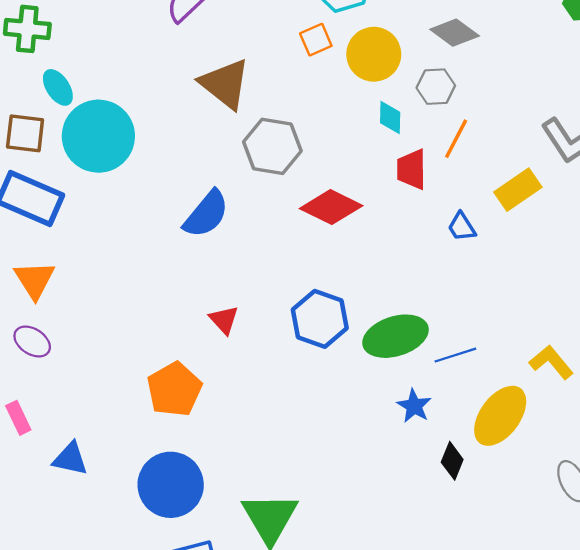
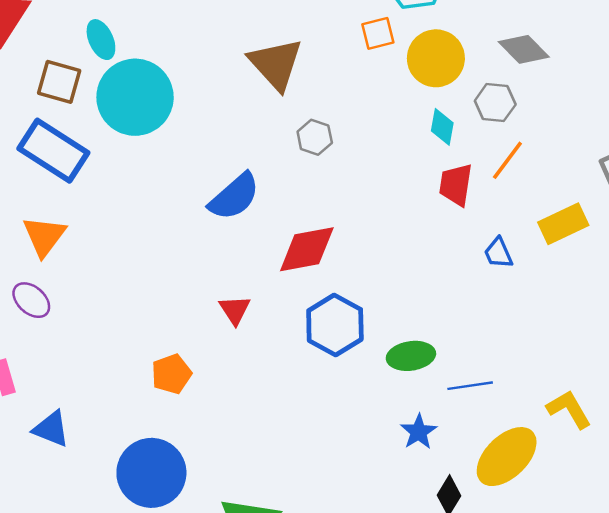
gray hexagon: (272, 146) -> (315, 137), size x0.6
red diamond: (331, 207) -> (307, 249), moved, turned -46
green ellipse: (396, 336) -> (411, 356), size x0.7
orange pentagon: (174, 389) -> (171, 374), size x0.7

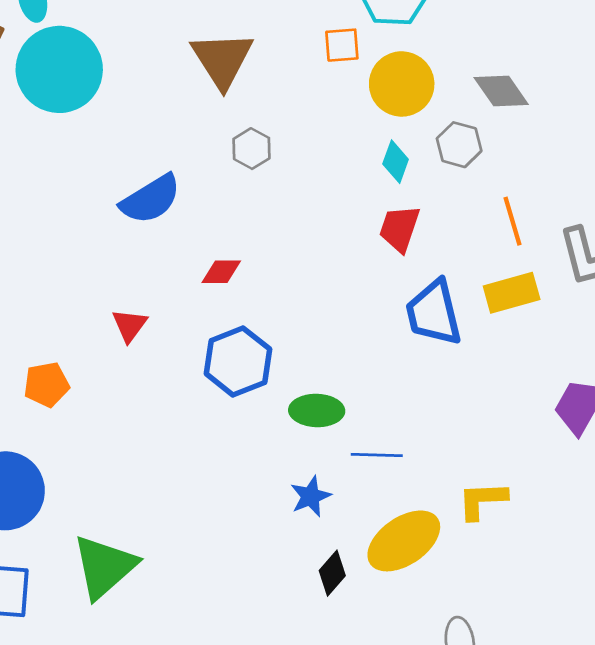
orange line: (507, 160) -> (512, 221), moved, turned -63
red diamond: (307, 249) -> (221, 272), size x0.6
blue trapezoid: (498, 253) -> (434, 313), size x1.8
yellow L-shape: (569, 409) -> (482, 500), turned -72

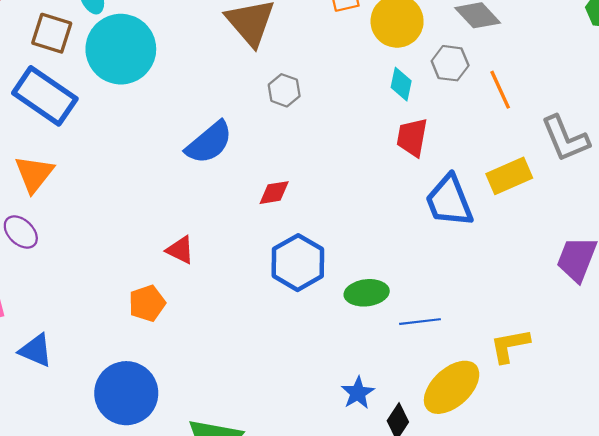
orange line: (512, 221) -> (500, 90), moved
red triangle: (130, 325) -> (180, 250), moved, turned -32
blue star: (311, 496) -> (358, 393), moved

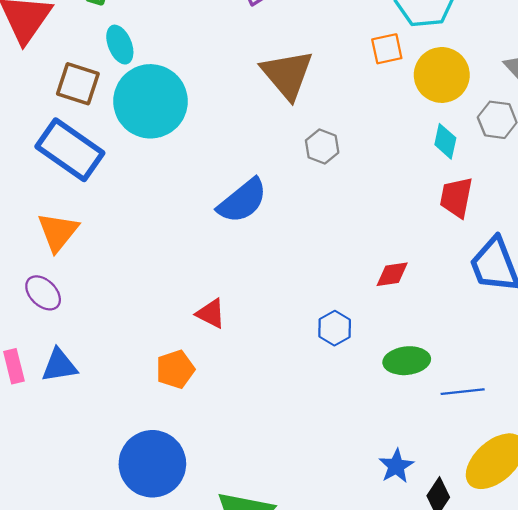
red diamond: (274, 193) -> (392, 274), moved
blue hexagon: (298, 263) -> (335, 328), size x0.6
blue triangle: (36, 350) -> (59, 365), moved, turned -33

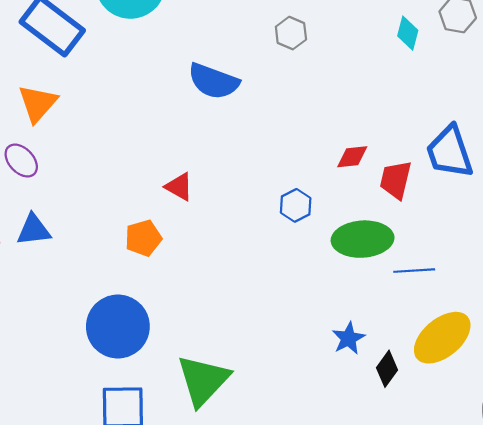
red trapezoid: (456, 197) -> (396, 180), moved
blue semicircle: (242, 201) -> (213, 81), turned 57
green ellipse: (407, 361) -> (363, 239), size x1.4

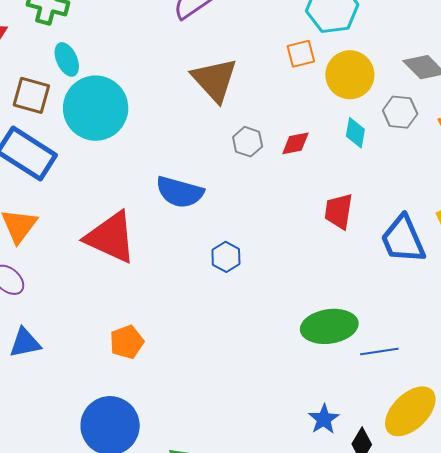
red diamond: (352, 157) -> (295, 143), moved
red trapezoid: (396, 180) -> (339, 211), moved
red triangle: (179, 187) -> (111, 237), moved, size x2.0
blue hexagon: (296, 205) -> (226, 257), moved

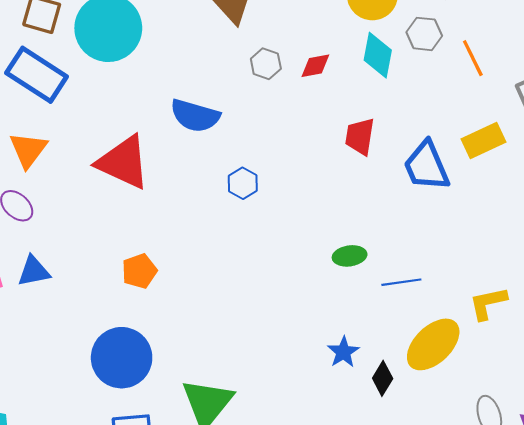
cyan diamond: (355, 133) -> (378, 55), size x1.4
green ellipse: (329, 326) -> (350, 256), size x0.6

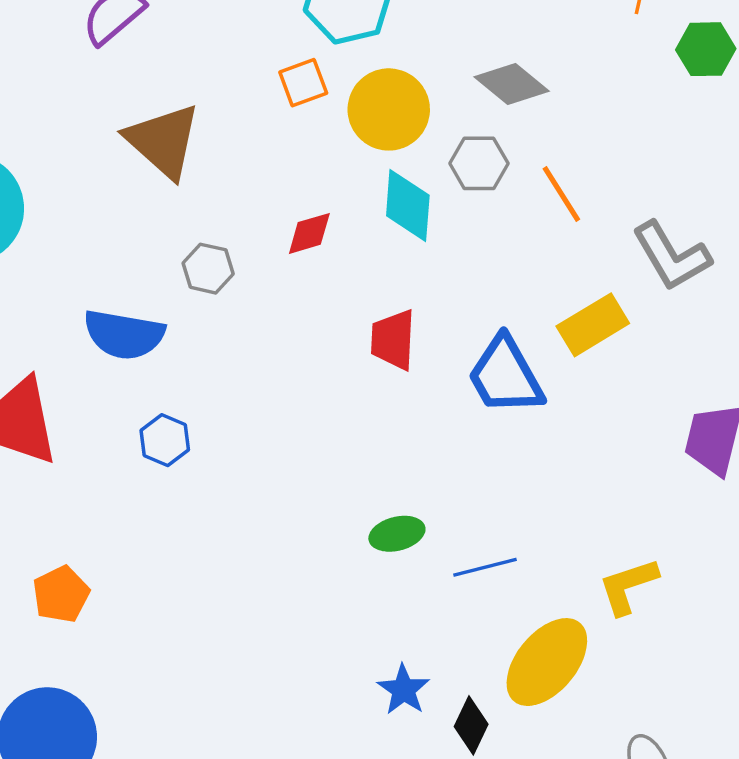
gray hexagon: (266, 64) -> (208, 269), moved
blue hexagon: (243, 183) -> (165, 440), moved

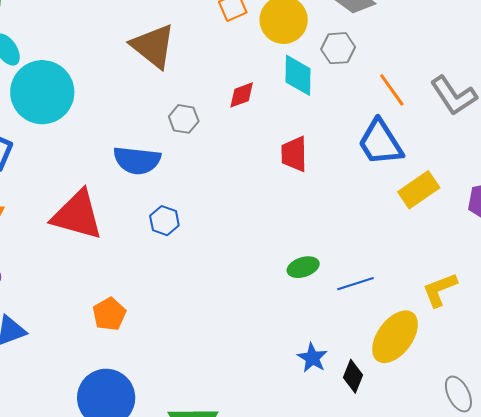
orange line: (561, 194) -> (392, 90), moved
yellow rectangle: (593, 325) -> (419, 190), moved
blue trapezoid: (505, 376) -> (380, 142), moved

